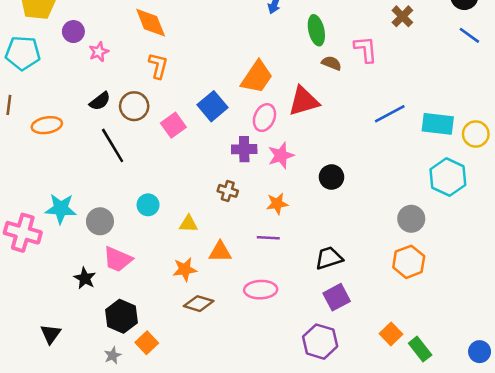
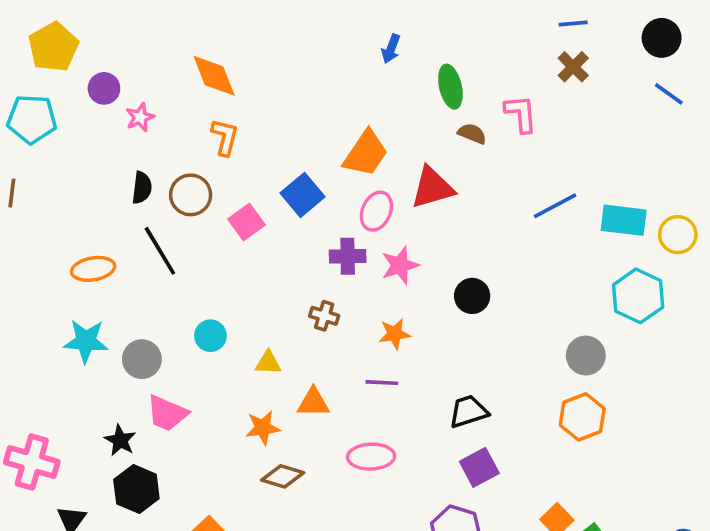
black semicircle: (100, 101) -> (142, 188), turned -45
orange ellipse: (47, 125) -> (93, 269), moved
pink cross: (23, 233) -> (32, 462), moved
black hexagon: (121, 316) -> (136, 489), moved

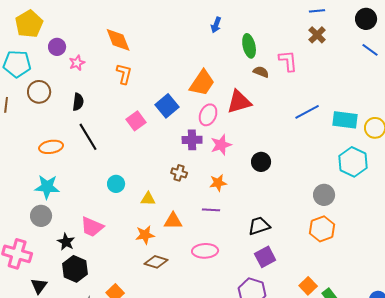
brown circle: (191, 195) -> (39, 92), moved
gray circle: (142, 359) -> (41, 216), moved

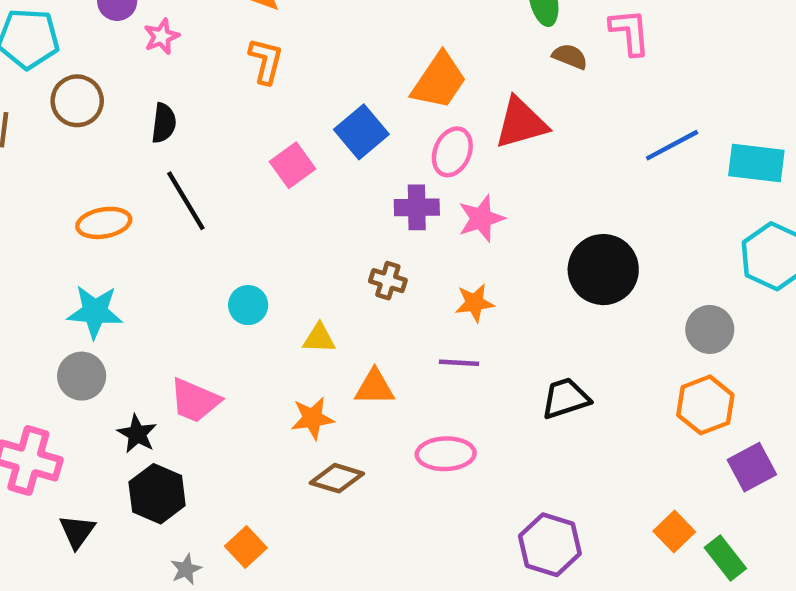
black circle: (261, 162) -> (603, 270), moved, size x1.6
purple square: (265, 257) -> (752, 467), moved

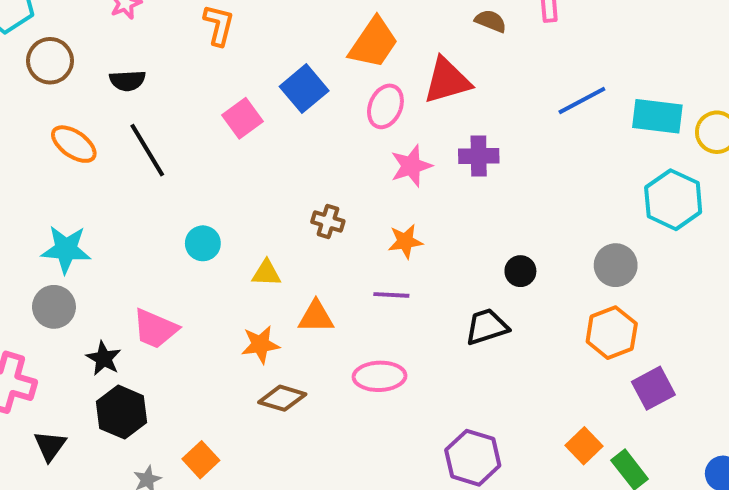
black semicircle: (164, 123) -> (127, 81), turned 80
purple cross: (417, 207) -> (479, 156), moved
orange ellipse: (104, 223) -> (74, 144), moved, turned 45
black circle: (603, 270) -> (520, 271), moved, size x0.5

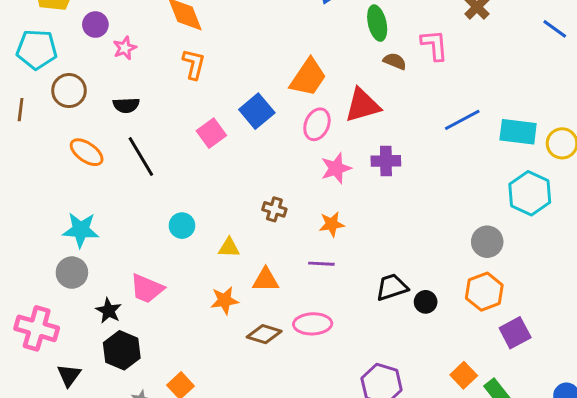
black circle: (520, 271) -> (426, 302), moved
brown diamond: (282, 398) -> (264, 334), moved

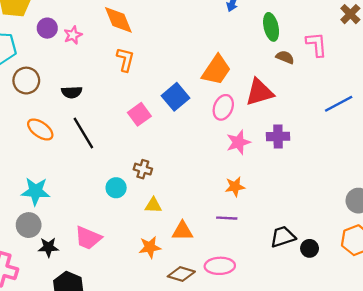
pink star: (125, 48) -> (73, 35), moved
brown cross: (274, 209) -> (143, 169), moved
black star: (109, 311) -> (48, 247), moved, turned -30

